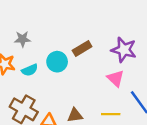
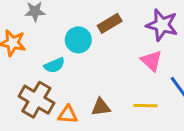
cyan semicircle: (30, 70) -> (54, 65), moved

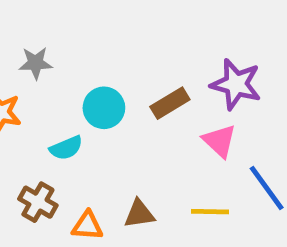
brown rectangle: (110, 23) -> (170, 103), moved
brown cross: (36, 100) -> (38, 202), size x0.7

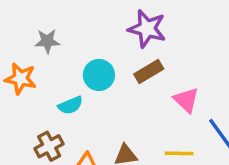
purple star: (236, 84) -> (147, 29), moved
brown cross: (38, 202) -> (49, 146), turned 32

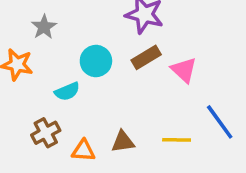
gray star: (47, 41) -> (44, 27), turned -30
pink triangle: (186, 100) -> (184, 70), moved

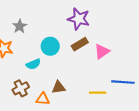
pink triangle: (184, 70) -> (102, 52), turned 42
blue line: (220, 122) -> (123, 82), turned -50
brown triangle: (123, 142) -> (59, 87), moved

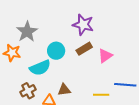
gray star: (20, 26) -> (27, 32), size x1.5
cyan semicircle: (33, 64) -> (40, 68), size x1.5

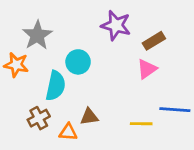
brown rectangle: (84, 49) -> (154, 41), moved
cyan semicircle: (40, 68) -> (56, 86), turned -55

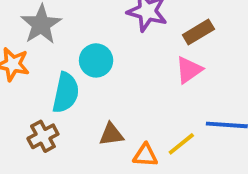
yellow line: (141, 124) -> (181, 144), turned -40
orange triangle: (68, 132) -> (145, 155), moved

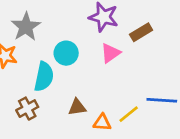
pink triangle: (189, 70) -> (110, 53), moved

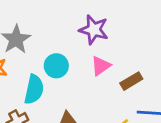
brown rectangle: (141, 32) -> (131, 81), moved

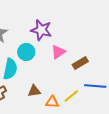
purple star: (94, 30) -> (41, 30), moved

